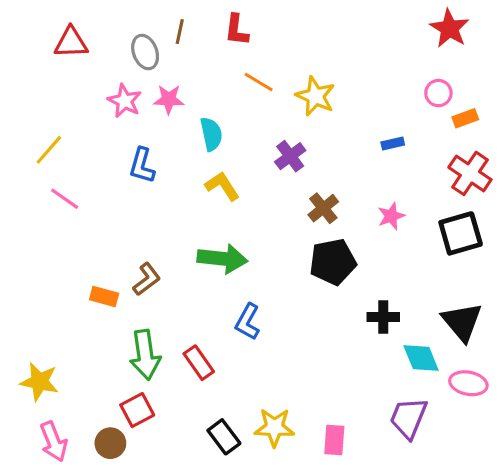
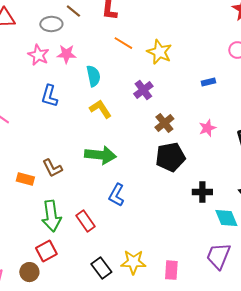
brown line: (180, 32) -> (73, 11), turned -63
gray ellipse: (145, 52) -> (51, 24), turned -70
brown L-shape: (147, 279) -> (52, 168), turned 100

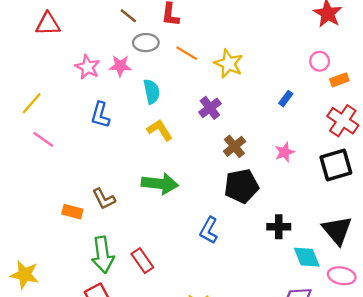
gray ellipse: (51, 24) -> (146, 43), moved
blue rectangle: (208, 82) -> (286, 99), turned -40
blue L-shape: (116, 195) -> (209, 230), moved

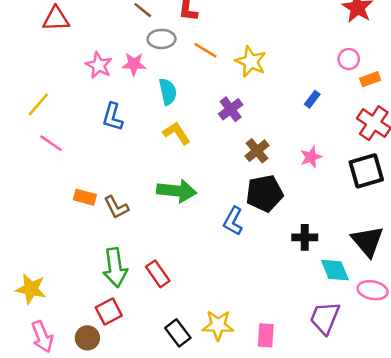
orange rectangle: (72, 212) -> (85, 197), moved
blue L-shape: (209, 230) -> (233, 221), moved

